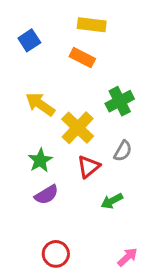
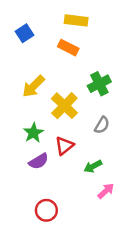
yellow arrow: (40, 104) -> (33, 86), turned -80
red triangle: (89, 167) -> (64, 146), moved
pink arrow: (128, 257) -> (106, 191), moved

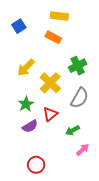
gray semicircle: (102, 125) -> (80, 98), size x1.5

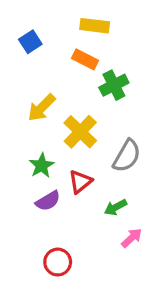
green cross: (78, 66) -> (114, 85), moved

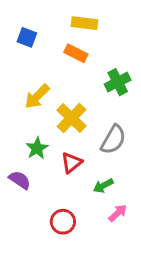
blue square: (30, 42) -> (27, 37), turned -36
green cross: (114, 85) -> (118, 82), moved
purple semicircle: (48, 201) -> (20, 180), moved, turned -115
red circle: (58, 262) -> (63, 222), moved

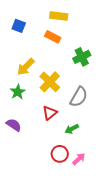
green star: (37, 148) -> (18, 92), moved
pink arrow: (118, 213) -> (79, 159), moved
red circle: (63, 222) -> (60, 154), moved

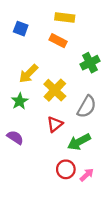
green arrow: (72, 129) -> (79, 142), size x1.5

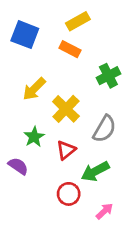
yellow rectangle: (65, 18) -> (78, 21), turned -36
blue square: (21, 29) -> (25, 35), size x1.5
green star: (20, 101) -> (34, 137), moved
red circle: (66, 169) -> (69, 194), moved

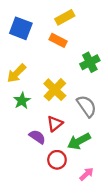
yellow arrow: (34, 89) -> (16, 73), moved
gray semicircle: (104, 129) -> (87, 106), turned -65
green star: (34, 137) -> (22, 101), moved
purple semicircle: (18, 166) -> (37, 137), moved

